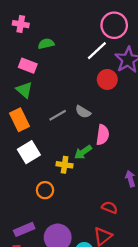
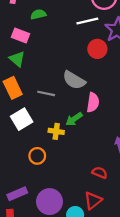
white line: (97, 51) -> (87, 21), turned 30
gray semicircle: (83, 112) -> (74, 80), size x1.5
gray line: (58, 115) -> (46, 93), moved, turned 42

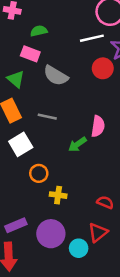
pink rectangle: (21, 36) -> (30, 54), moved
gray semicircle: (74, 80) -> (56, 76), moved
yellow cross: (56, 131) -> (58, 195), moved
orange circle: (37, 156) -> (39, 173), moved

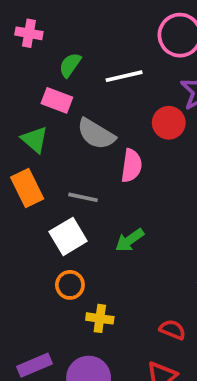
green semicircle: (39, 31) -> (70, 65), turned -42
white line: (92, 38) -> (124, 76), moved
pink semicircle: (98, 126) -> (131, 166), moved
white square: (21, 144) -> (68, 236), moved

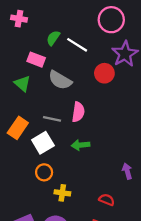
green semicircle: (70, 65) -> (53, 38), moved
white line: (124, 76) -> (77, 45), turned 45
pink semicircle: (131, 166) -> (78, 112), moved
orange rectangle: (27, 188) -> (18, 128), moved, turned 60
green arrow: (130, 240) -> (81, 145), turned 30

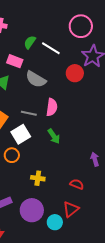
green arrow: (81, 145) -> (54, 136), turned -119
orange circle: (44, 172) -> (12, 155), moved

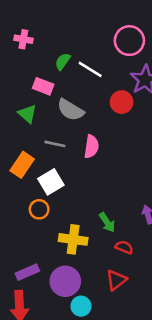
gray line: (29, 113) -> (55, 144), moved
green arrow: (54, 136) -> (107, 222), moved
yellow cross: (38, 178) -> (73, 239), size x1.5
cyan circle: (55, 222) -> (81, 306), moved

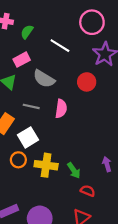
green semicircle: (63, 61) -> (27, 32), moved
pink rectangle: (43, 86) -> (22, 60), turned -49
red circle: (122, 102) -> (87, 82), moved
yellow cross: (73, 239) -> (46, 165), moved

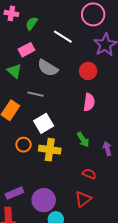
pink semicircle: (61, 109) -> (89, 102), moved
white square: (28, 137) -> (44, 123), moved
green arrow: (74, 170) -> (83, 140), moved

